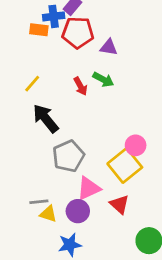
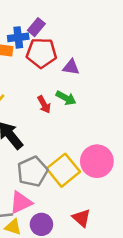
pink circle: (136, 145) -> (97, 161), size x1.6
yellow square: (125, 165) -> (63, 170), moved
pink triangle: (89, 188) -> (21, 202), moved

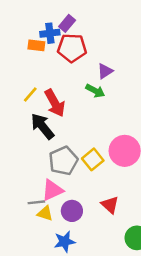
purple triangle: (71, 67) -> (105, 71), moved, turned -42
red arrow: (44, 104) -> (55, 103), moved, size x1.6
yellow square: (63, 170) -> (93, 159), size x0.7

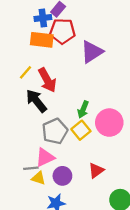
orange rectangle: (36, 45) -> (42, 40), moved, size x1.5
purple triangle: (105, 71) -> (92, 52), size x1.6
green arrow: (95, 91) -> (83, 109), moved, turned 84
red triangle: (110, 205) -> (96, 170), turned 42

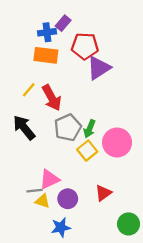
red pentagon: (62, 31) -> (85, 46), moved
black arrow: (36, 101) -> (24, 128), moved
gray pentagon: (55, 131) -> (68, 128), moved

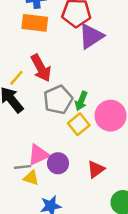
yellow line: (29, 90) -> (16, 78), moved
purple circle: (68, 199) -> (58, 163), moved

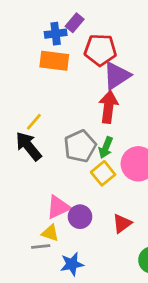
red arrow: (41, 68) -> (108, 107), moved, turned -144
gray line: (23, 167) -> (41, 247), moved

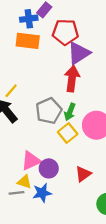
blue star: (72, 264) -> (42, 193), moved

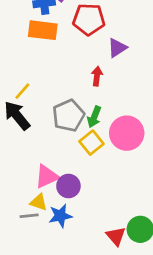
purple triangle: (79, 53) -> (117, 48), moved, size x0.7
red arrow: (72, 79) -> (97, 76), size x0.6
red triangle: (83, 174) -> (116, 236), moved, turned -35

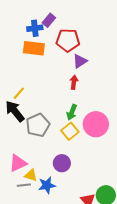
purple triangle: (117, 48) -> (80, 61), moved
gray pentagon: (68, 116) -> (38, 125), moved
pink triangle: (47, 176) -> (18, 163), moved
purple circle: (68, 186) -> (62, 163), moved

